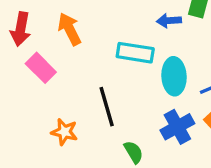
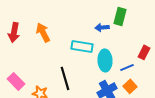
pink rectangle: (41, 68) -> (16, 81), moved

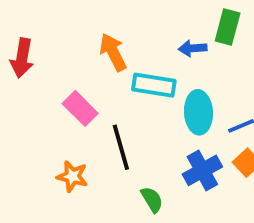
orange arrow: (43, 32) -> (113, 52), moved
pink rectangle: (16, 81) -> (80, 108), moved

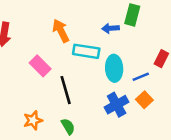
orange star: (72, 176) -> (33, 120), moved, turned -30
green semicircle: (152, 200) -> (68, 126), moved

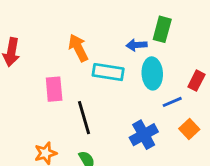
pink rectangle: (40, 66) -> (54, 89), turned 40
cyan ellipse: (114, 68) -> (152, 73), moved
orange square: (144, 100) -> (189, 129), moved

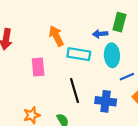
black line: (84, 118) -> (74, 91), moved
blue cross: (144, 135) -> (106, 101), turned 36

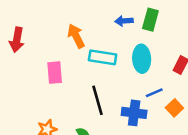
blue arrow: (100, 34) -> (124, 21), moved
blue line: (127, 77) -> (154, 93), moved

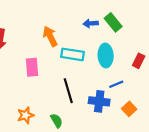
green rectangle: (150, 20) -> (113, 22), turned -54
orange square: (174, 108) -> (129, 109), moved

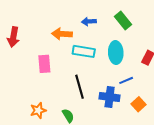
blue arrow: (91, 23) -> (89, 21), moved
orange arrow: (50, 36) -> (62, 34), turned -60

